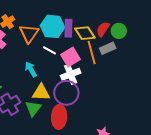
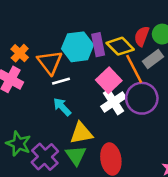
white line: (49, 50) -> (61, 81), moved, turned -32
purple circle: (66, 93) -> (142, 98), moved

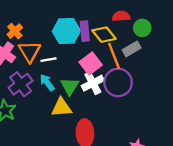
red semicircle: (142, 36) -> (121, 16), moved, turned 60
orange triangle: (50, 62) -> (30, 52), moved
green triangle: (76, 155) -> (70, 86), moved
purple cross: (45, 157) -> (21, 84), moved

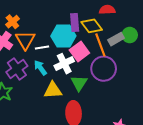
green circle: (142, 28) -> (130, 35), moved
cyan hexagon: (66, 31) -> (63, 36), moved
white cross: (93, 83) -> (64, 64), moved
green triangle: (70, 86) -> (79, 83), moved

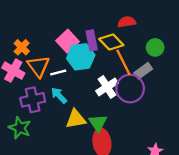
gray rectangle: (116, 39) -> (143, 71), moved
pink square: (79, 51) -> (68, 41), moved
white cross: (64, 64) -> (107, 87), moved
purple cross: (17, 69) -> (33, 100), turned 30
green triangle: (79, 83) -> (98, 123), moved

